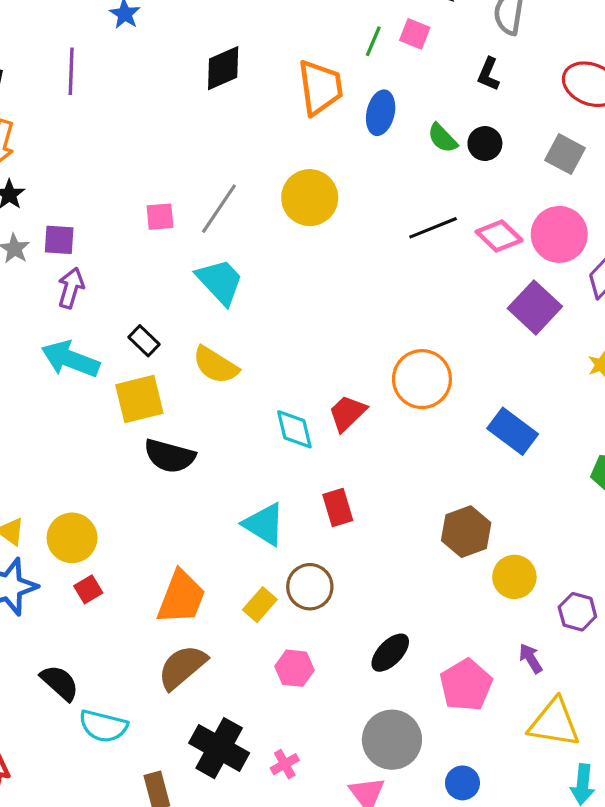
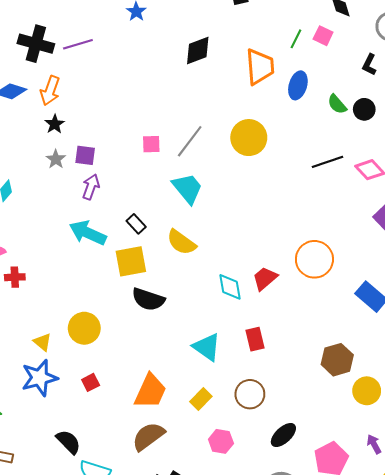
purple line: (71, 71) -> (78, 44), moved, turned 68
yellow circle: (72, 538) -> (84, 328), moved
brown circle: (310, 587) -> (250, 394), moved

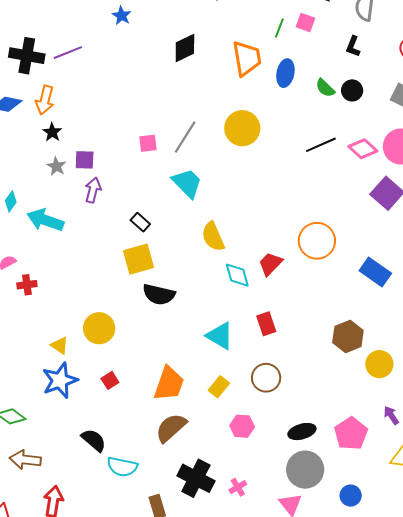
cyan arrow: (88, 233) -> (45, 220), moved
yellow semicircle: (181, 242) -> (213, 237), moved, turned 36
black ellipse: (283, 435) -> (302, 432), moved, turned 32

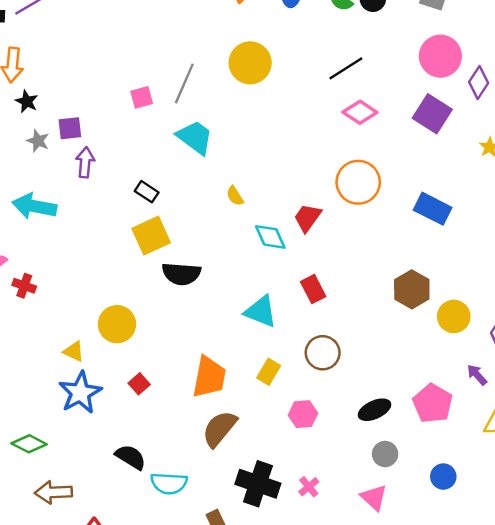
pink diamond: (363, 149) -> (360, 112), moved
yellow semicircle: (213, 237) -> (235, 196), size x0.6
red cross: (27, 285) -> (24, 286), turned 36
gray circle: (305, 470) -> (385, 454), size x0.6

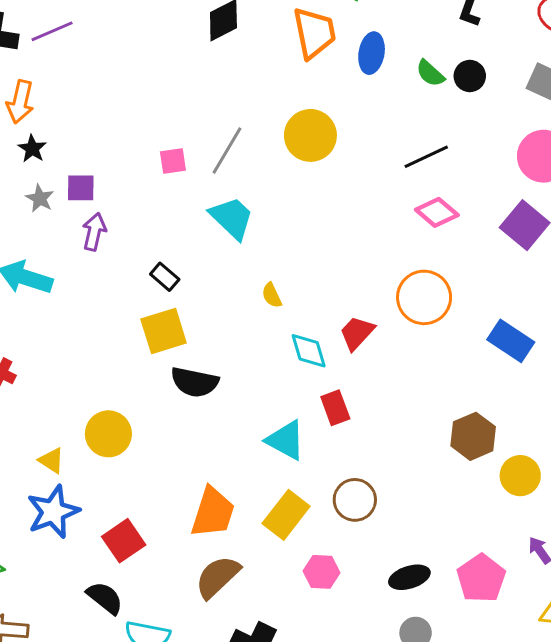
red rectangle: (313, 289) -> (335, 408), moved
yellow rectangle: (269, 372) -> (286, 515), size x1.5
red square: (139, 384) -> (124, 541), moved, size x1.6

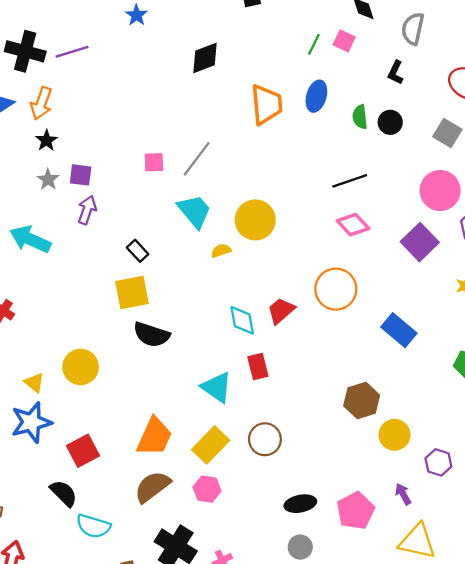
orange trapezoid: (314, 33) -> (266, 105), moved
green semicircle: (430, 73) -> (360, 117), turned 35
yellow circle: (310, 135) -> (255, 220), moved
yellow semicircle: (272, 295) -> (221, 251), moved, turned 90
pink hexagon: (322, 572) -> (207, 489), moved

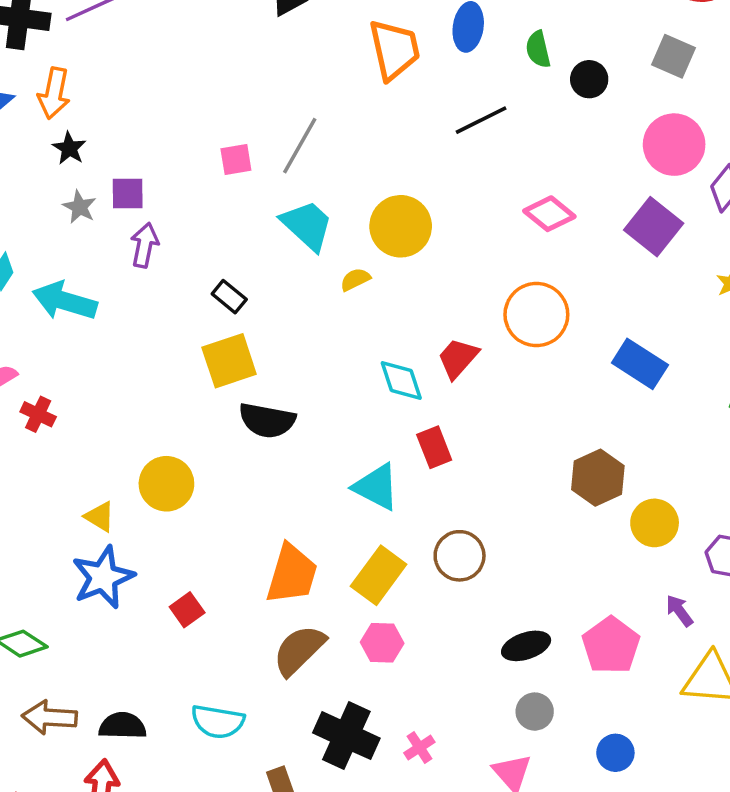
black circle: (390, 122) -> (589, 79), moved
black line: (350, 181) -> (481, 120), moved
red square: (83, 451) -> (187, 610), size x0.7
black semicircle: (64, 493) -> (123, 726), moved, turned -36

